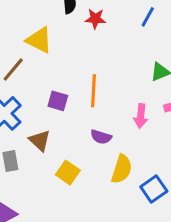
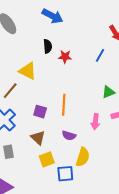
brown triangle: (40, 141) -> (38, 138), moved
yellow square: (68, 173) -> (47, 159), turned 35
blue square: (154, 189) -> (65, 174), moved, turned 30

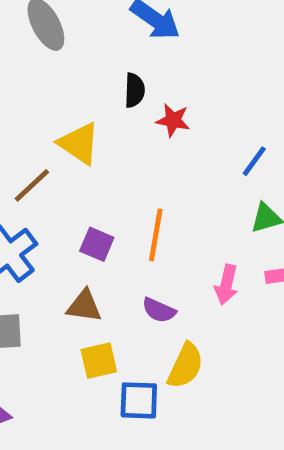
blue line: (100, 55) -> (254, 161), moved
brown triangle: (38, 138) -> (84, 306), turned -42

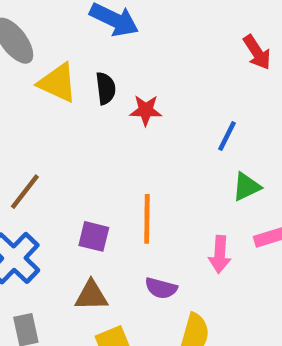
yellow triangle: (79, 143) -> (58, 83), moved

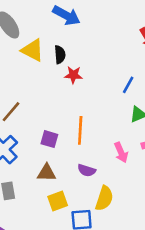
red star: (146, 110) -> (73, 75), moved
pink arrow: (220, 254) -> (121, 153), turned -30

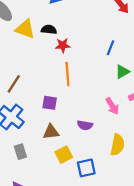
black semicircle: (60, 55) -> (49, 30), turned -72
orange line: (80, 130) -> (67, 74), moved
yellow semicircle: (104, 198) -> (117, 145), moved

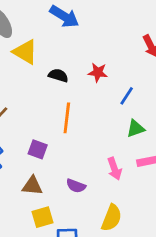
black semicircle: (49, 30) -> (58, 75), moved
red star: (63, 45) -> (98, 72), moved

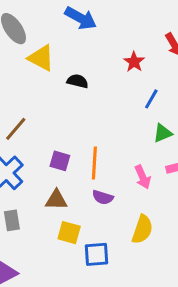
red star: (98, 72) -> (134, 62), moved, turned 30
orange line: (67, 118) -> (94, 163), moved
yellow square: (43, 217) -> (69, 233), turned 35

